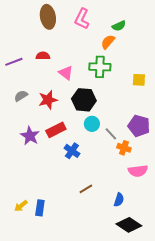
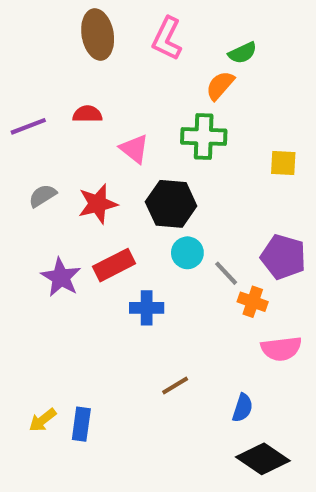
blue cross: (72, 151) -> (147, 308), turned -35

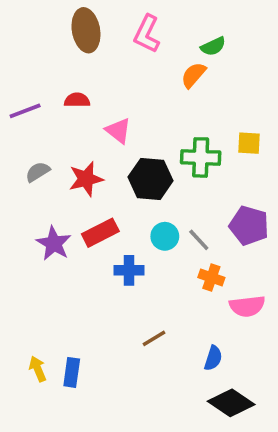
green cross: (204, 137) -> (201, 157), moved
cyan circle: (187, 253) -> (165, 236), moved
orange cross: (253, 302) -> (211, 278), moved
yellow arrow: (43, 420) -> (38, 369), turned 105

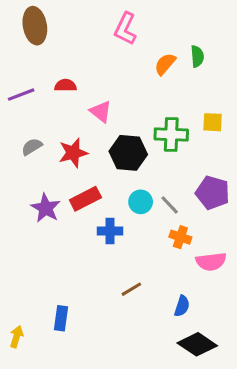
brown ellipse: (86, 30) -> (35, 26), moved
green semicircle: (213, 46) -> (197, 56), moved, turned -70
yellow arrow: (38, 369) -> (16, 337), moved, turned 40

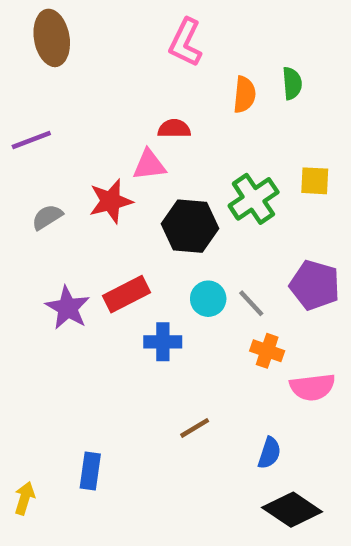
orange semicircle: (165, 64) -> (244, 95), turned 145
red semicircle: (66, 85) -> (174, 129), moved
pink triangle: (101, 111) -> (149, 165), turned -45
green cross: (171, 134) -> (254, 199), turned -36
red star: (73, 153) -> (111, 201), moved

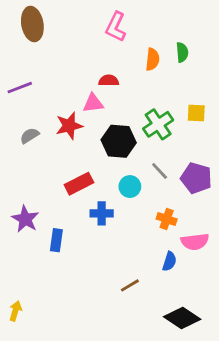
gray line: (251, 303) -> (160, 171), moved
purple star: (68, 308) -> (25, 219), moved
brown line: (195, 428) -> (130, 285), moved
blue semicircle: (269, 453) -> (169, 261), moved
blue rectangle: (90, 471) -> (56, 240), moved

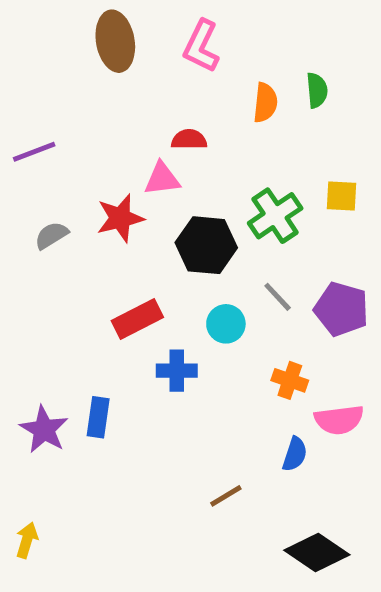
brown ellipse: (32, 24) -> (115, 41), moved
purple star: (25, 219) -> (44, 430), moved

